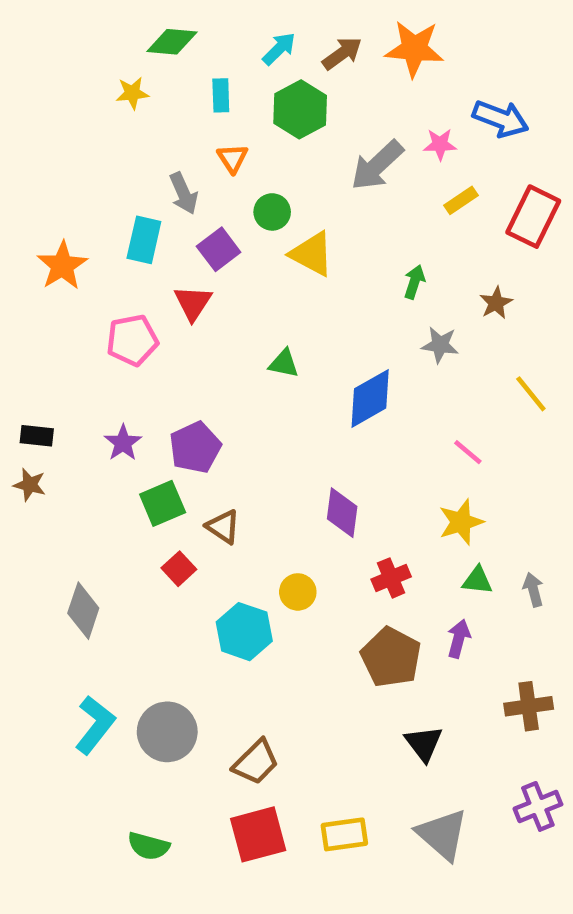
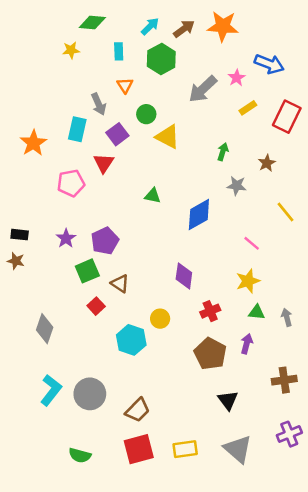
pink star: (440, 144) -> (237, 78), turned -30

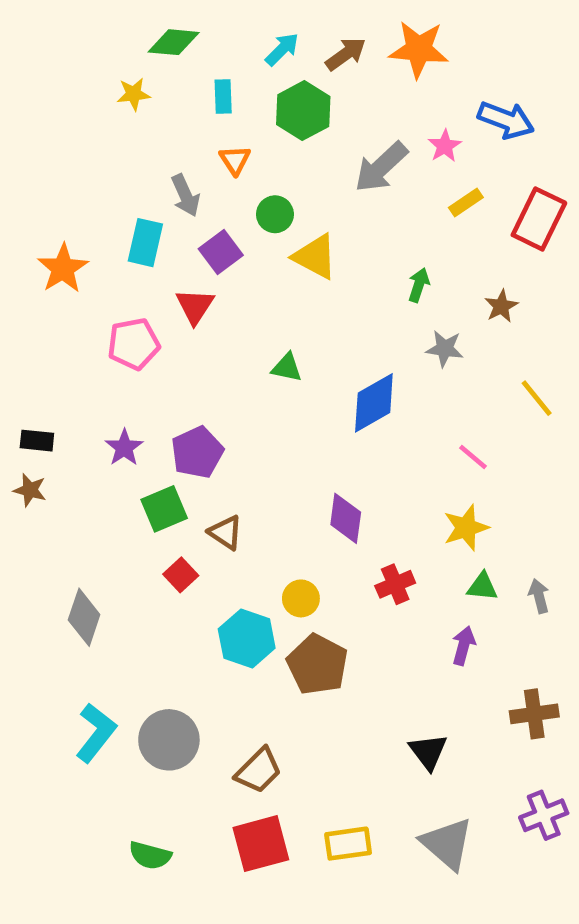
brown pentagon: (210, 354) -> (317, 664), moved

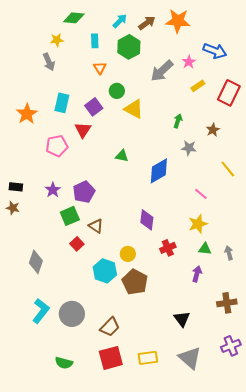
gray arrow: (185, 195) -> (49, 62), moved

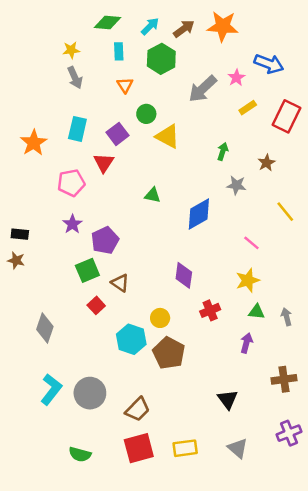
green diamond: (74, 18) -> (107, 23), moved
gray arrow: (49, 62) -> (75, 78), moved
purple star: (53, 190) -> (72, 224), moved
gray triangle: (190, 358) -> (238, 448), size x0.7

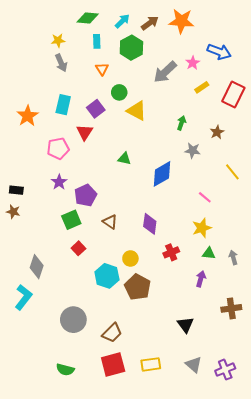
brown triangle: (120, 283) -> (110, 222), moved
cyan L-shape: (51, 389) -> (23, 297), moved
purple cross: (289, 433) -> (225, 370), moved

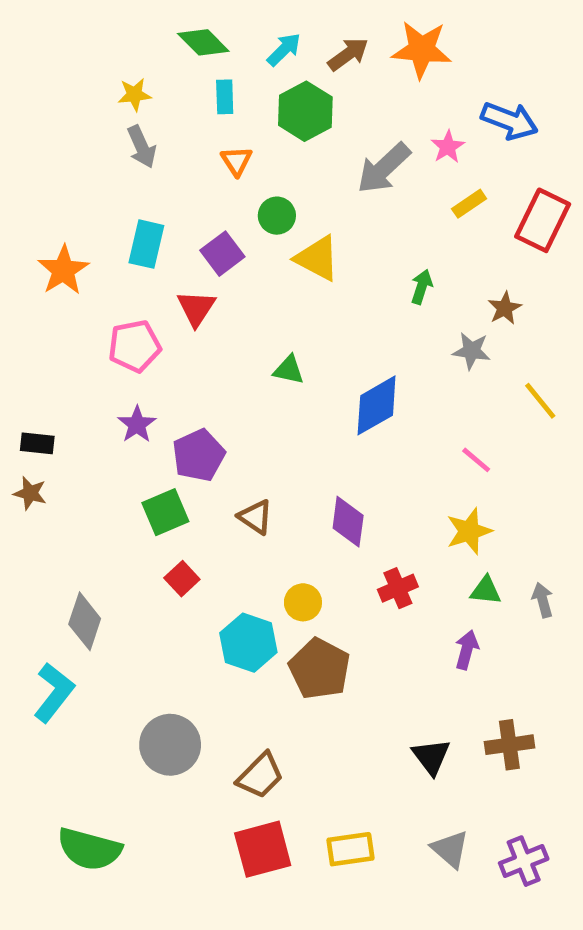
green diamond: (88, 18) -> (203, 42), turned 40
gray star: (193, 150) -> (471, 351), moved
brown cross: (231, 308) -> (509, 745), moved
green semicircle: (65, 370) -> (89, 849), moved, size x1.5

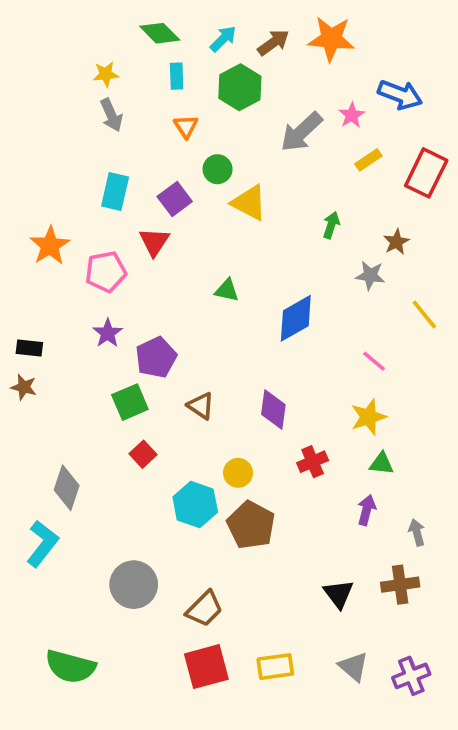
orange star: (63, 270) -> (50, 246), moved
gray arrow: (543, 600) -> (417, 532), moved

